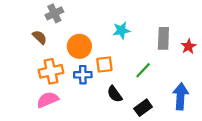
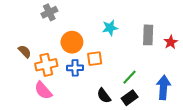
brown semicircle: (40, 37) -> (25, 51), moved
green line: (143, 70) -> (130, 77), moved
black semicircle: (115, 94) -> (104, 96), moved
pink semicircle: (48, 100) -> (43, 91), turned -108

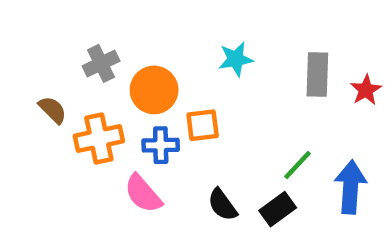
gray cross: (49, 12) -> (101, 63), moved
green line: (130, 77) -> (297, 165), moved
pink semicircle: (43, 91) -> (143, 194), moved

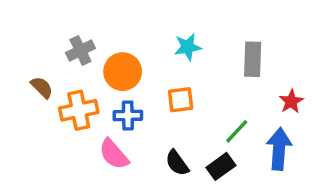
red star: (366, 90) -> (291, 101), moved
orange square: (203, 125) -> (181, 100), moved

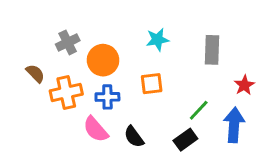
black semicircle: (177, 163) -> (134, 137), moved

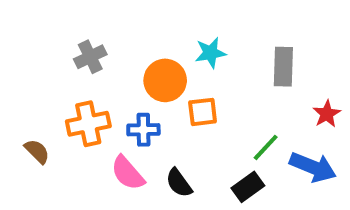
orange circle: (103, 60) -> (165, 80), moved
brown semicircle: (35, 73) -> (37, 151), moved
blue arrow: (234, 125) -> (313, 167), turned 108

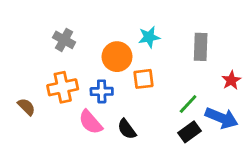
gray cross: (90, 57) -> (64, 40), turned -35
black rectangle: (248, 187) -> (189, 132), moved

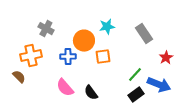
gray rectangle: (201, 47) -> (144, 34), turned -36
orange cross: (63, 87) -> (31, 56), moved
blue cross: (102, 91) -> (68, 57), moved

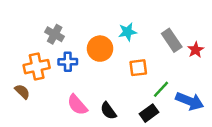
blue cross: (68, 57) -> (68, 62), moved
orange square: (103, 57) -> (138, 68), moved
red star: (166, 58) -> (196, 50), moved
black rectangle: (136, 95) -> (149, 113), moved

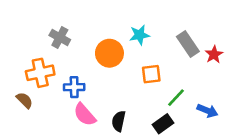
blue cross: (68, 62) -> (74, 87), moved
blue arrow: (190, 101) -> (207, 111), size x0.7
black semicircle: (108, 111) -> (119, 121), turned 48

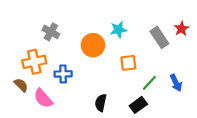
red star: (214, 55) -> (181, 29), moved
blue arrow: (207, 111) -> (176, 83), moved, turned 42
pink semicircle: (85, 115) -> (43, 98), moved

